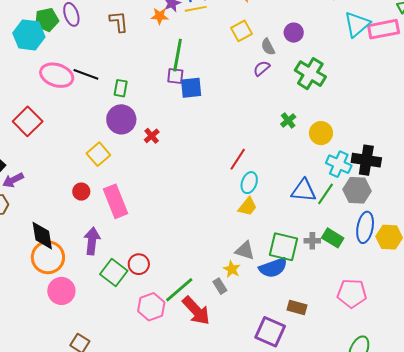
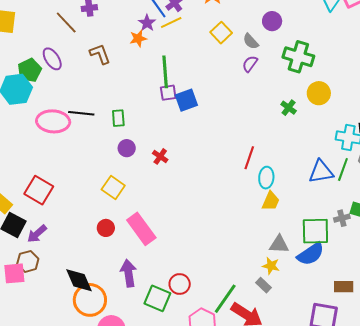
purple circle: (121, 119) -> (127, 148), size x0.6
red square: (28, 121) -> (39, 190), moved
yellow circle: (321, 133) -> (319, 93), moved

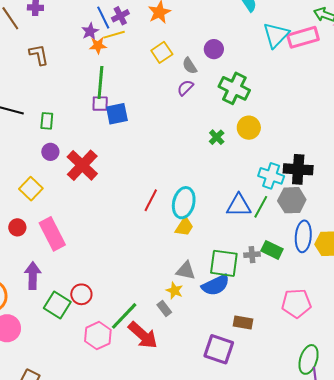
orange star: (138, 38) -> (98, 45), moved
red cross: (160, 156) -> (82, 165), size x2.0
red line: (249, 158) -> (151, 200), moved
cyan ellipse: (266, 178) -> (184, 203), size x1.4

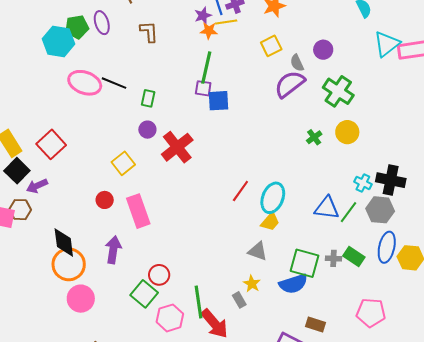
purple semicircle: (185, 88) -> (290, 84), size x1.8
cyan cross: (271, 176) -> (363, 183), size x0.7
gray triangle: (186, 271) -> (258, 251), moved
green square: (57, 305) -> (144, 294), moved
green line: (124, 316) -> (199, 302), turned -60

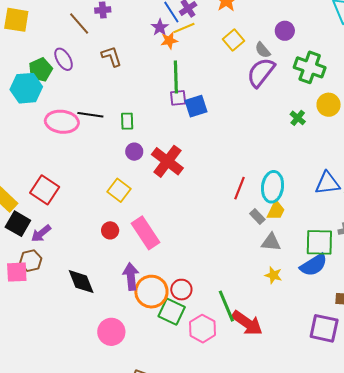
orange circle: (69, 264) -> (151, 292), moved
gray rectangle: (239, 300) -> (257, 216), moved

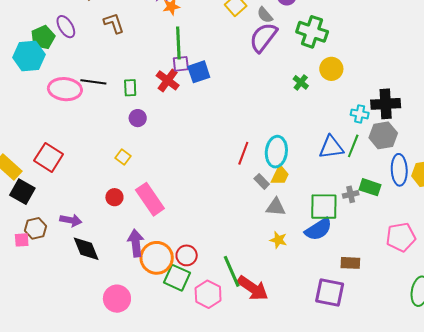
red cross: (167, 161) -> (168, 80), moved, size x0.7
yellow square: (119, 190) -> (123, 157), size x0.7
purple arrow: (41, 233) -> (71, 220), moved, turned -130
pink square: (17, 272) -> (22, 240), size x0.7

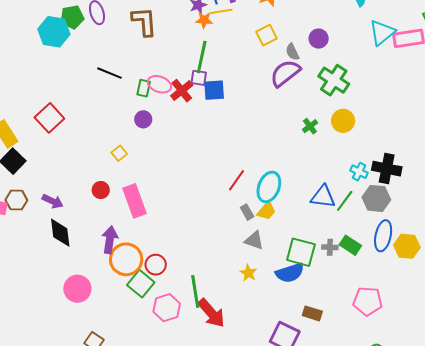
brown L-shape: (114, 23) -> (144, 21), size x1.4
pink ellipse: (65, 89) -> (159, 84), moved, size x0.7
red square: (49, 157) -> (49, 118), moved

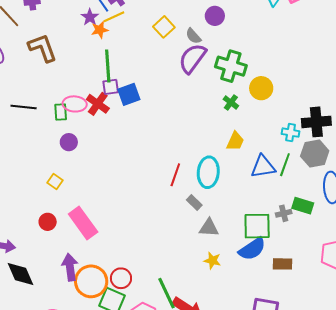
green cross: (334, 80) -> (231, 66), moved
yellow trapezoid: (266, 211) -> (235, 141), moved
brown rectangle: (312, 313) -> (283, 264), moved

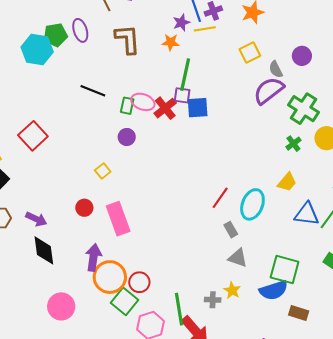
orange star: (100, 30) -> (171, 42), moved
gray cross: (284, 213) -> (213, 300), moved

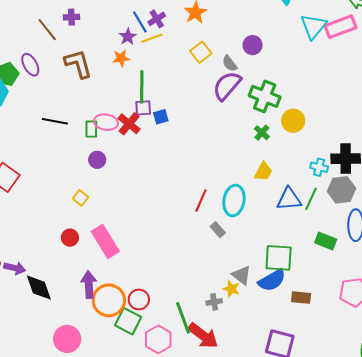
blue square: (198, 108) -> (161, 117), size x0.7
purple arrow: (36, 219) -> (15, 268), moved
gray triangle: (238, 258) -> (242, 275), moved, turned 30

